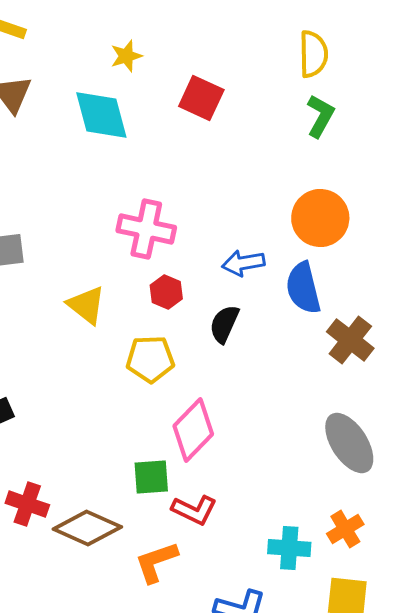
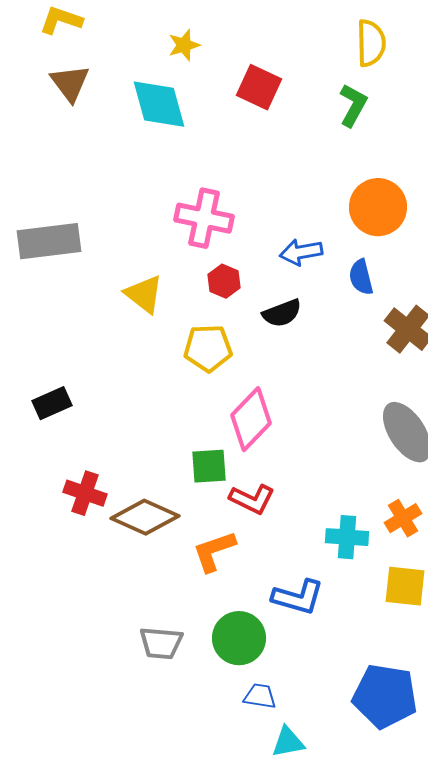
green L-shape: (320, 116) -> (353, 105), moved
blue semicircle: (303, 288) -> (361, 277), size x0.7
black semicircle: (224, 324) -> (282, 313), turned -135

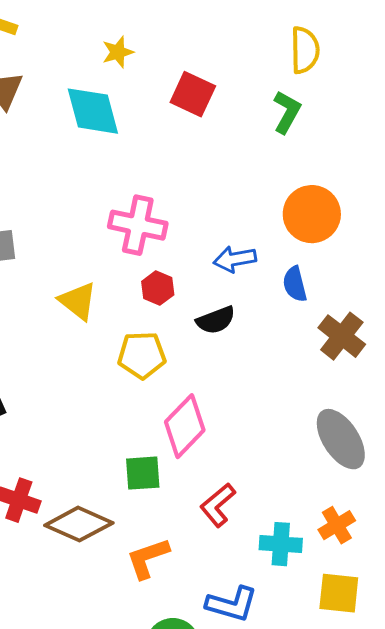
red L-shape: (252, 499) -> (218, 505), moved, turned 114

